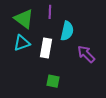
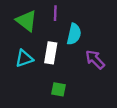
cyan triangle: (22, 43) -> (24, 58), moved

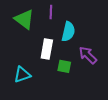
cyan triangle: (24, 58) -> (22, 75), moved
green square: (58, 89) -> (64, 66), moved

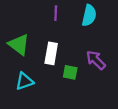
green triangle: (24, 19) -> (19, 44), moved
cyan semicircle: (68, 32) -> (89, 15), moved

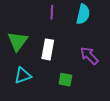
green triangle: (19, 44) -> (18, 41), turned 30
green square: (70, 72) -> (65, 80), moved

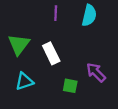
white rectangle: (48, 49) -> (51, 53), turned -36
purple arrow: (89, 56) -> (96, 72), moved

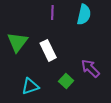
cyan triangle: (24, 81) -> (30, 86), moved
green square: (70, 86) -> (66, 81), turned 32

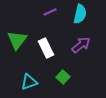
purple line: (52, 12) -> (50, 12), turned 64
purple arrow: (90, 68) -> (81, 45), moved, turned 96

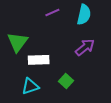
white rectangle: (46, 48) -> (39, 60), moved, turned -66

